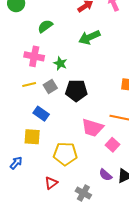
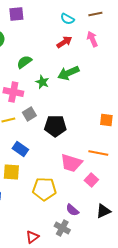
green star: (60, 63) -> (42, 82), moved
gray square: (50, 86) -> (29, 114), moved
purple semicircle: (105, 175) -> (72, 210), moved
red triangle: (51, 183) -> (32, 237), moved

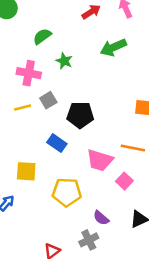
green arrow: (68, 73) -> (113, 47), moved
blue rectangle: (20, 149) -> (57, 143), moved
gray cross: (62, 228) -> (89, 240), turned 35

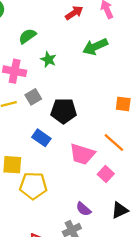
orange line: (133, 148) -> (114, 142), turned 30
yellow pentagon: (67, 192) -> (33, 186), moved

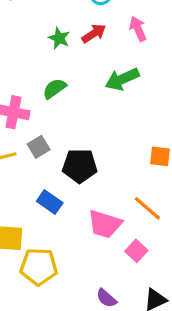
green semicircle: (27, 36) -> (54, 89), moved
green star: (48, 60) -> (59, 38), moved

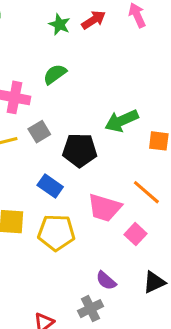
green arrow: (122, 79) -> (122, 121), moved
yellow pentagon: (39, 267) -> (56, 233), moved

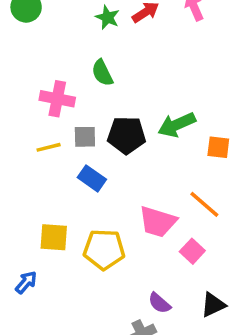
green semicircle: (55, 74) -> (102, 73), turned -80
gray square: (39, 132) -> (85, 137), turned 30
black pentagon: (80, 150) -> (127, 135), moved
blue rectangle: (50, 186) -> (92, 178), moved

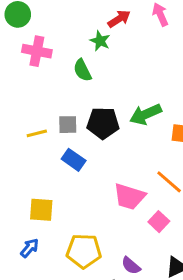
green star: (107, 17) -> (100, 41), moved
pink cross: (57, 99) -> (37, 51), moved
yellow pentagon: (104, 249) -> (84, 251), moved
blue arrow: (26, 282) -> (30, 248), moved

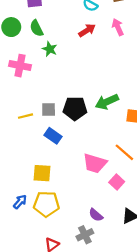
green star: (100, 41) -> (50, 49), moved
pink cross: (37, 51) -> (20, 66), moved
green semicircle: (82, 70) -> (36, 28), moved
yellow square: (41, 210) -> (42, 173), moved
yellow pentagon: (84, 251) -> (46, 204), moved

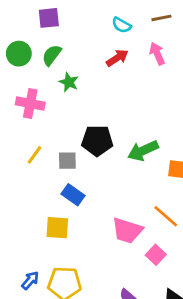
green semicircle: (36, 28) -> (52, 55), turned 63
black pentagon: (75, 108) -> (97, 141), moved
yellow line: (26, 116) -> (35, 155), moved, turned -40
yellow square: (42, 173) -> (57, 228), moved

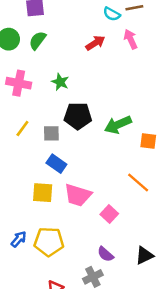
cyan semicircle: (122, 25) -> (112, 14), moved
green star: (69, 82) -> (60, 82), moved
pink trapezoid: (127, 230) -> (78, 195), moved
pink square: (156, 255) -> (109, 214), moved

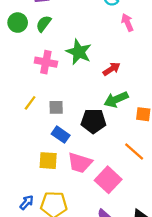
red arrow: (95, 43) -> (112, 69), moved
green star: (60, 82) -> (79, 52), moved, size x1.6
pink cross: (19, 83) -> (46, 62), moved
black pentagon: (78, 116) -> (93, 121), moved
pink square: (109, 214) -> (108, 180), size x1.6

